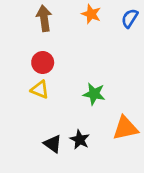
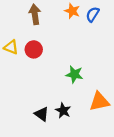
blue semicircle: (130, 18) -> (93, 14), moved
yellow triangle: (40, 90) -> (11, 47), moved

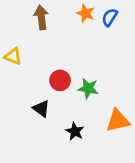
red circle: (34, 49) -> (60, 80), moved
black triangle: (42, 114) -> (41, 109), moved

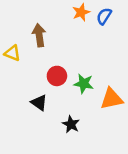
orange star: (86, 13) -> (81, 12), turned 30
brown arrow: (41, 17) -> (39, 35), moved
orange triangle: (118, 121) -> (112, 99), moved

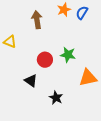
brown arrow: (39, 35) -> (37, 20), moved
green star: (84, 84) -> (68, 55), moved

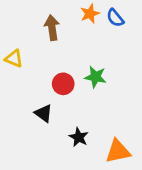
blue semicircle: (82, 13) -> (115, 18), turned -72
orange triangle: (88, 78) -> (118, 151), moved

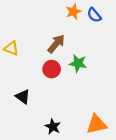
brown arrow: (52, 28) -> (56, 44), moved, turned 48
black triangle: (44, 113) -> (23, 97), moved
black star: (79, 137) -> (53, 127), moved

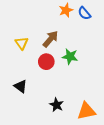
yellow triangle: (11, 48) -> (22, 43), moved, turned 32
black star: (53, 127) -> (57, 105), moved

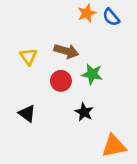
brown arrow: (50, 39) -> (66, 51), turned 66
black star: (57, 105) -> (84, 112), moved

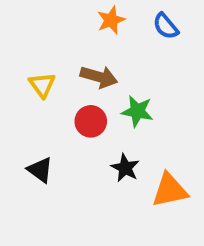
orange star: (87, 13) -> (111, 20), moved
orange triangle: (114, 146) -> (170, 190), moved

